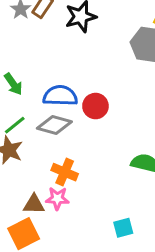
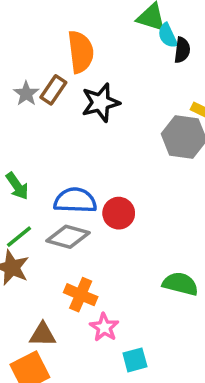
pink star: (57, 198) -> (104, 327), moved, turned 30
cyan square: (123, 228) -> (135, 360), moved

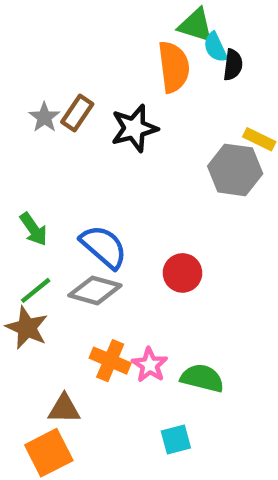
orange semicircle: (81, 52) -> (174, 67), moved
blue semicircle: (75, 200) -> (104, 247), turned 39
red circle: (119, 213) -> (182, 273), moved
green semicircle: (180, 284) -> (202, 378), moved
pink star: (104, 327) -> (150, 365), moved

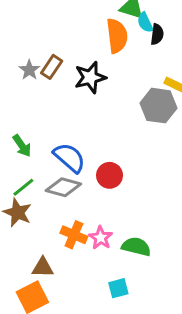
red circle: (182, 273) -> (110, 175), moved

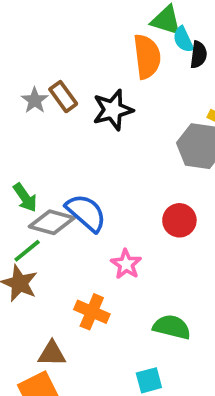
brown rectangle: (52, 67) -> (63, 97), turned -70
red circle: (110, 175) -> (179, 220), moved
gray diamond: (63, 187) -> (52, 222), moved
pink star: (101, 238) -> (126, 264), moved

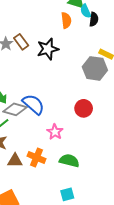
orange semicircle: (147, 57) -> (66, 20), size x0.7
green semicircle: (172, 327) -> (69, 161), moved
brown triangle: (52, 354) -> (15, 161), moved

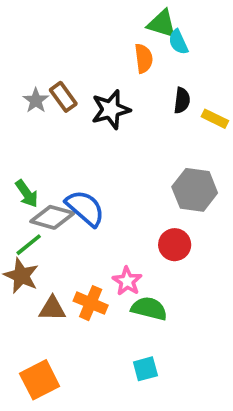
black semicircle: (94, 19) -> (182, 100), moved
gray hexagon: (95, 68) -> (195, 190), moved
red circle: (84, 108) -> (175, 245), moved
pink star: (55, 132) -> (127, 281), moved

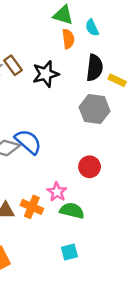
green triangle: (162, 24) -> (63, 15), moved
black semicircle: (182, 100) -> (95, 68), size x1.5
gray hexagon: (195, 190) -> (95, 109), moved

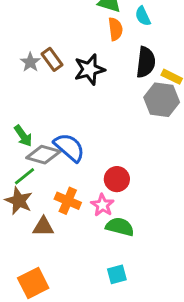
gray hexagon: (95, 109) -> (162, 100), moved
red circle: (90, 167) -> (117, 179), moved
orange cross: (32, 207) -> (68, 201), moved

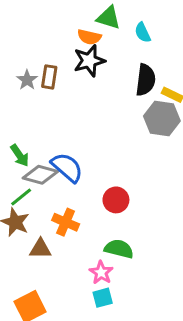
orange semicircle: (115, 29) -> (89, 37), moved, turned 110
brown rectangle: (52, 59) -> (49, 77), turned 45
black star: (89, 69) -> (89, 61), moved
pink star: (102, 205) -> (101, 273), moved
cyan square: (117, 274) -> (103, 298), moved

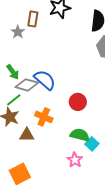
gray star: (27, 80) -> (18, 32), moved
pink star: (101, 273) -> (75, 160), moved
cyan square: (103, 298) -> (92, 144), moved, turned -32

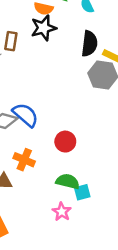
cyan square: (92, 144) -> (82, 192), turned 32

